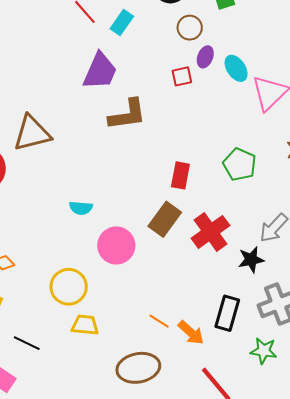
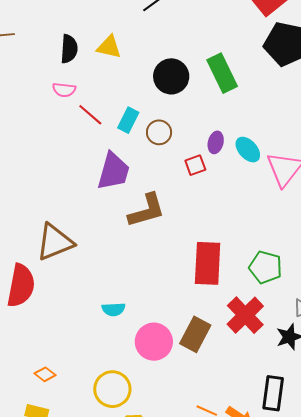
brown circle: (190, 28) -> (159, 132), moved
green pentagon: (240, 164) -> (265, 267), moved
red rectangle: (180, 175) -> (208, 263), size x1.6
brown rectangle: (165, 219) -> (195, 334), moved

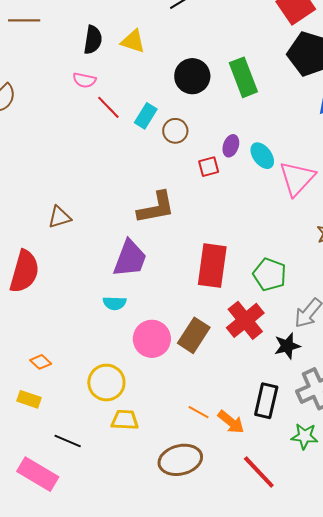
purple trapezoid: (113, 171) -> (130, 259), moved
brown triangle: (55, 242) -> (59, 217), moved, size x0.6

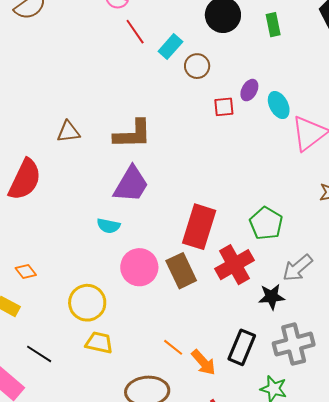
green rectangle: (243, 77) -> (273, 25), size x0.6
brown L-shape: (156, 208) -> (133, 134), moved
red rectangle: (212, 266) -> (199, 227), moved
brown rectangle: (194, 335) -> (181, 271), turned -68

